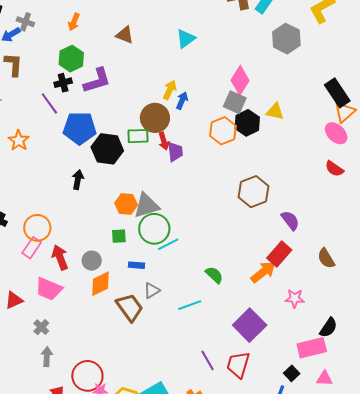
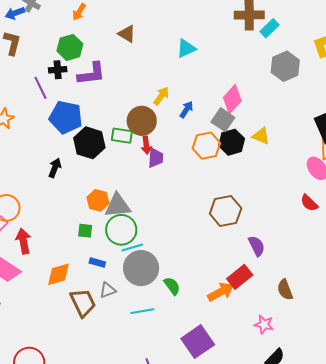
blue arrow: (182, 101) -> (186, 109), moved
gray circle: (92, 261) -> (141, 268), moved, size x1.8
pink star: (295, 298) -> (264, 324), moved

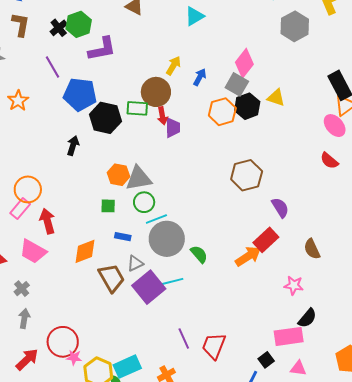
black cross: (58, 70) -> (59, 28), moved, turned -30
green circle: (121, 230) -> (144, 202), size x0.7
purple square: (198, 342) -> (149, 287), moved

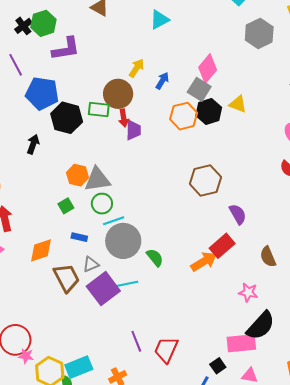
green square: (108, 206) -> (66, 206), turned -35
black semicircle: (307, 318) -> (261, 326), size x1.5

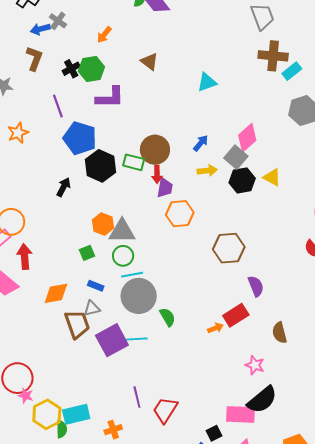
yellow arrow: (137, 68) -> (207, 171), moved, turned 42
orange hexagon: (184, 116) -> (180, 214), moved
orange arrow: (204, 261) -> (215, 328), size x0.6
gray triangle: (91, 264) -> (92, 308), moved

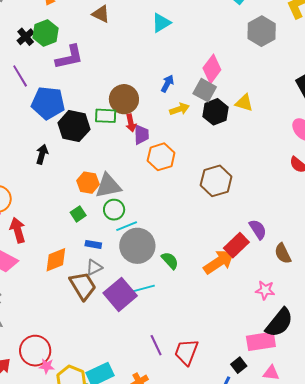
purple semicircle: (256, 286) -> (258, 229), moved
orange arrow: (215, 328) -> (219, 262), size x2.0

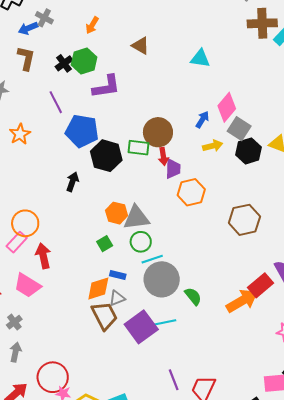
cyan triangle: (161, 23) -> (200, 58), turned 35
pink diamond: (212, 69) -> (227, 107), moved
orange diamond: (56, 260) -> (98, 289), moved

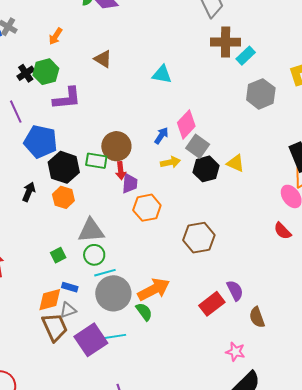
orange hexagon: (117, 213) -> (63, 197), moved
orange arrow: (242, 301) -> (154, 289), moved

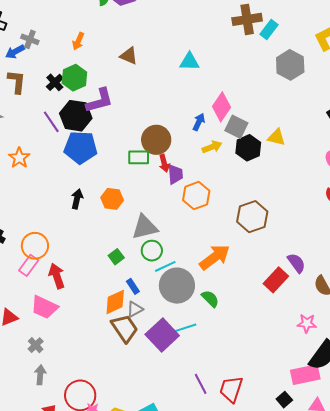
black hexagon: (64, 167) -> (76, 116), moved
blue rectangle: (70, 287) -> (133, 286), turned 49
orange arrow: (154, 289) -> (215, 257), moved

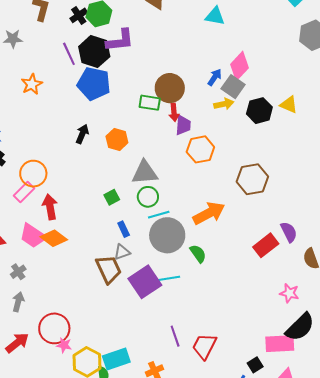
gray square: (236, 127) -> (233, 87), moved
orange diamond: (115, 302) -> (54, 238), moved, turned 52

